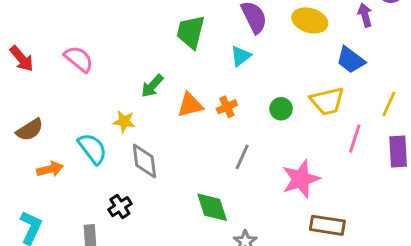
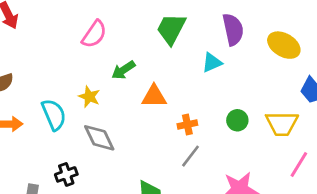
pink semicircle: (79, 59) -> (94, 34), moved, turned 72
orange cross: (227, 107) -> (187, 125), moved
gray diamond: (144, 161) -> (99, 138), turned -32

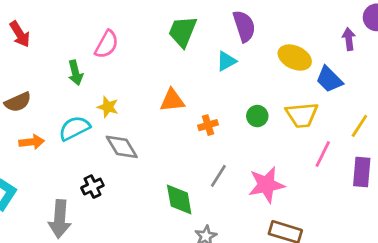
yellow ellipse: (284, 45) -> (295, 57), moved
green arrow: (123, 70) -> (75, 73), moved, turned -65
cyan semicircle: (54, 115) -> (74, 128), turned -88
gray line: (190, 156) -> (218, 176), moved

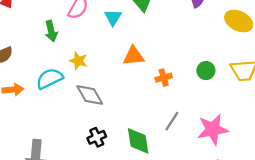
cyan triangle: (226, 61) -> (113, 17), moved, turned -30
black cross: (93, 187) -> (97, 137), moved

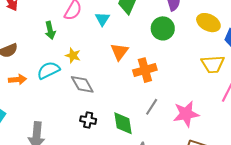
orange triangle: (133, 56) -> (119, 52), turned -48
green circle: (206, 71) -> (163, 28), moved, size x1.5
orange cross: (164, 78) -> (145, 70), size x1.6
black cross: (97, 137) -> (88, 120), turned 35

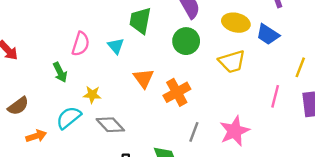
yellow trapezoid: (213, 64) -> (232, 62), moved

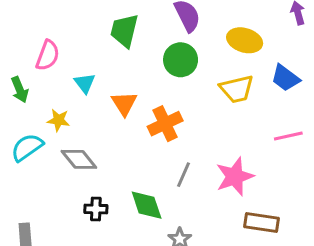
blue trapezoid: (268, 35) -> (285, 78), moved
cyan triangle: (116, 46) -> (85, 83), moved
pink line: (275, 96) -> (288, 136), turned 60

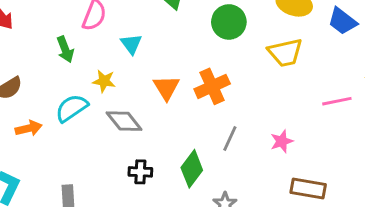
blue trapezoid: (285, 78) -> (342, 21), moved
orange triangle: (124, 103) -> (166, 88), moved
pink star: (235, 177) -> (282, 141), size x0.6
green diamond: (147, 205) -> (192, 169), turned 54

